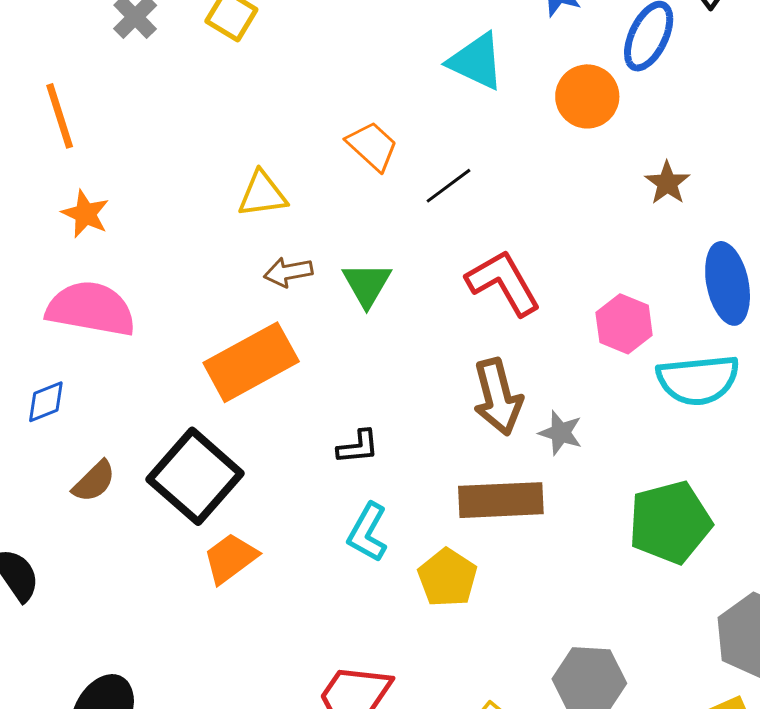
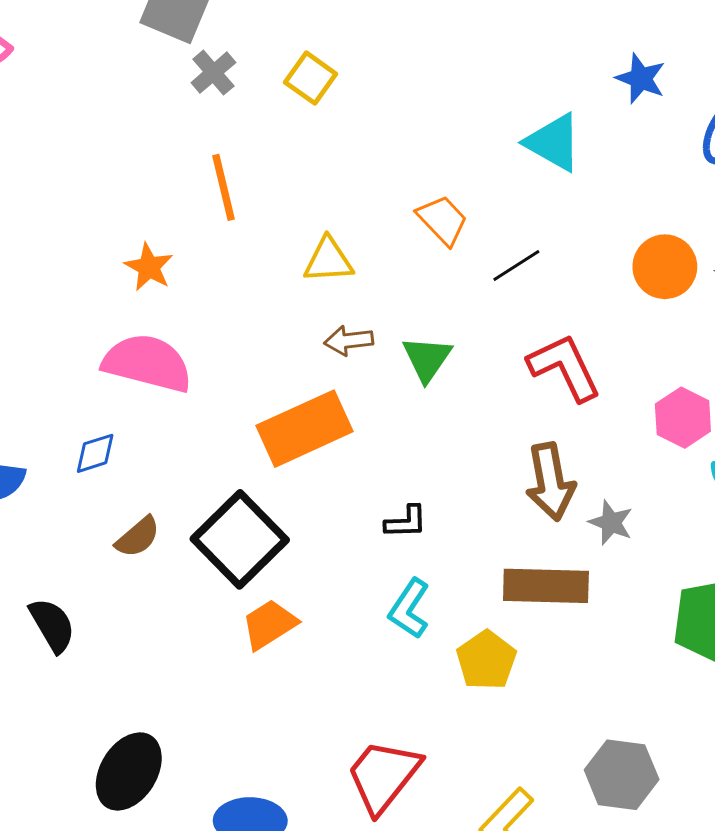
orange circle: (587, 96) -> (665, 267), moved
orange line: (60, 116) -> (224, 187), moved

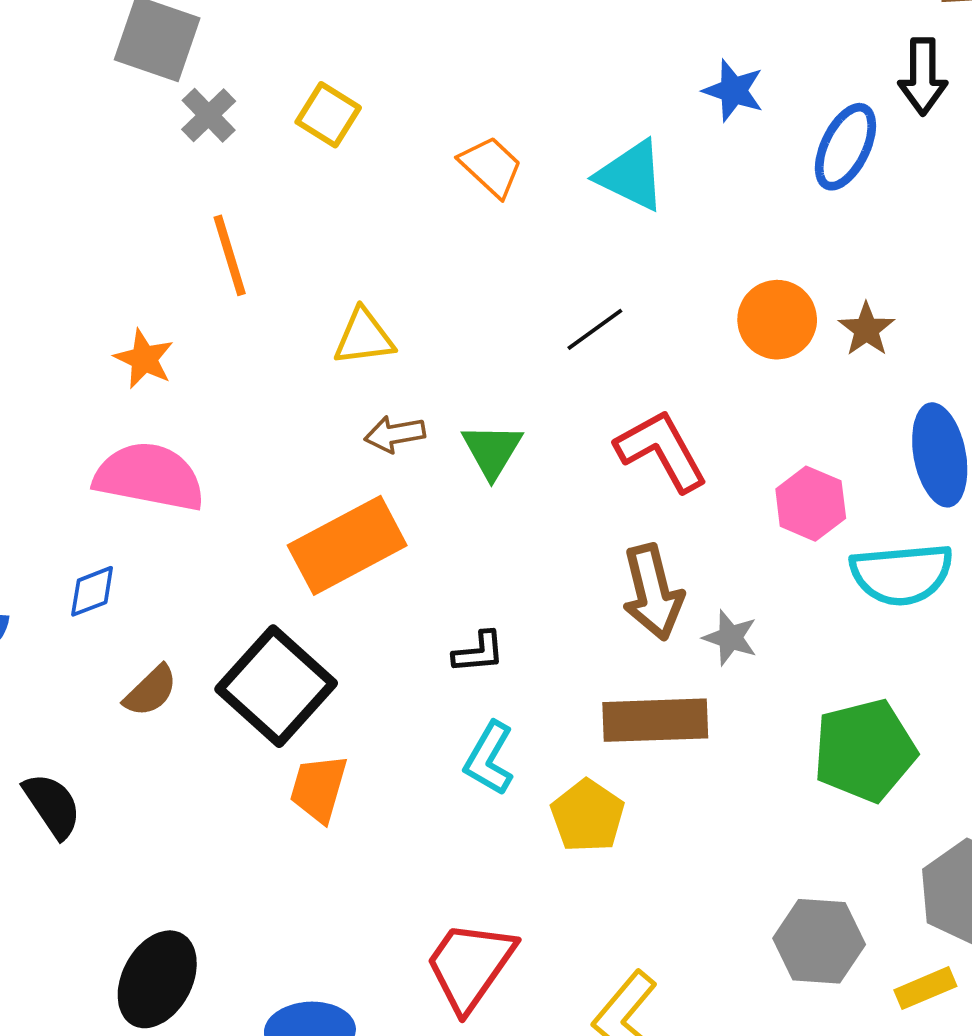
orange trapezoid: (442, 220) -> (491, 167), moved
orange trapezoid: (269, 624) -> (319, 788), turned -38
gray hexagon: (622, 775) -> (819, 941), moved

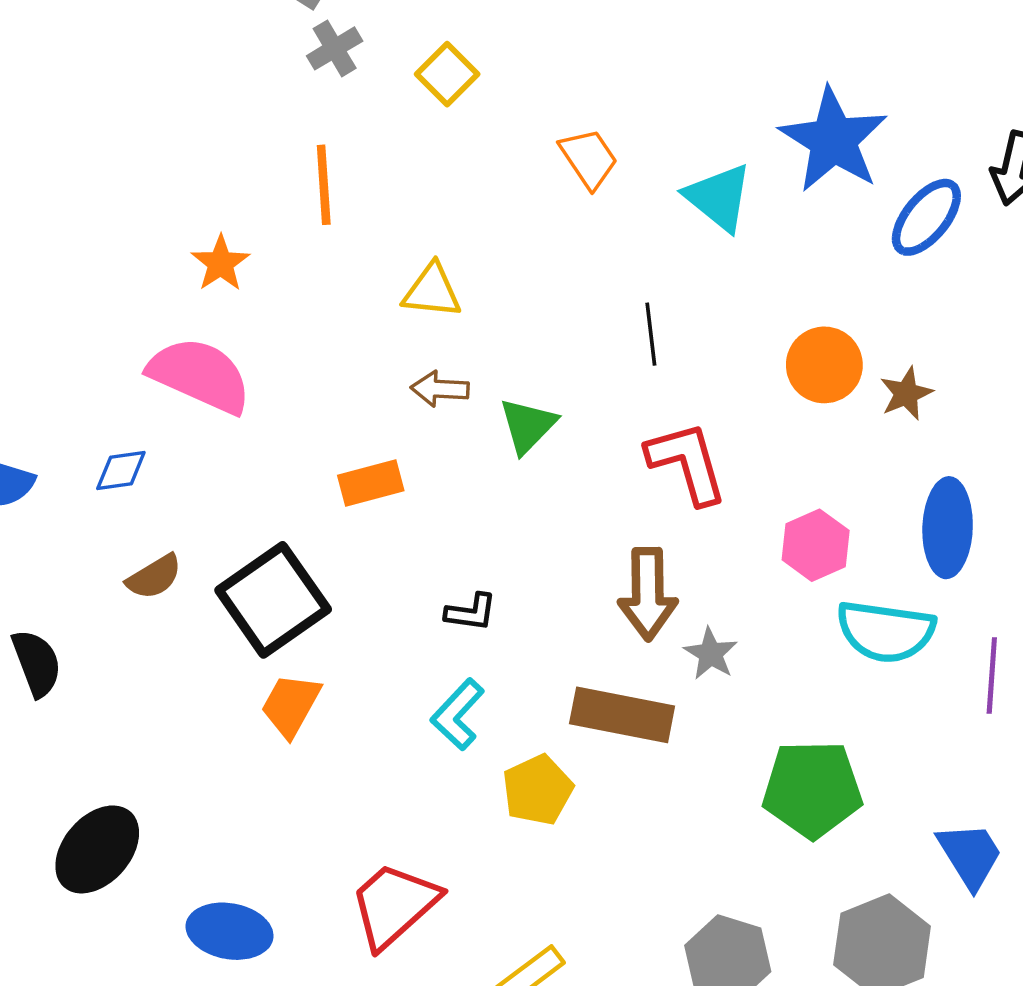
blue star: (733, 91) -> (833, 140), size x1.8
black line: (595, 329) -> (651, 334), turned -74
orange rectangle: (347, 545) -> (371, 483), size x0.6

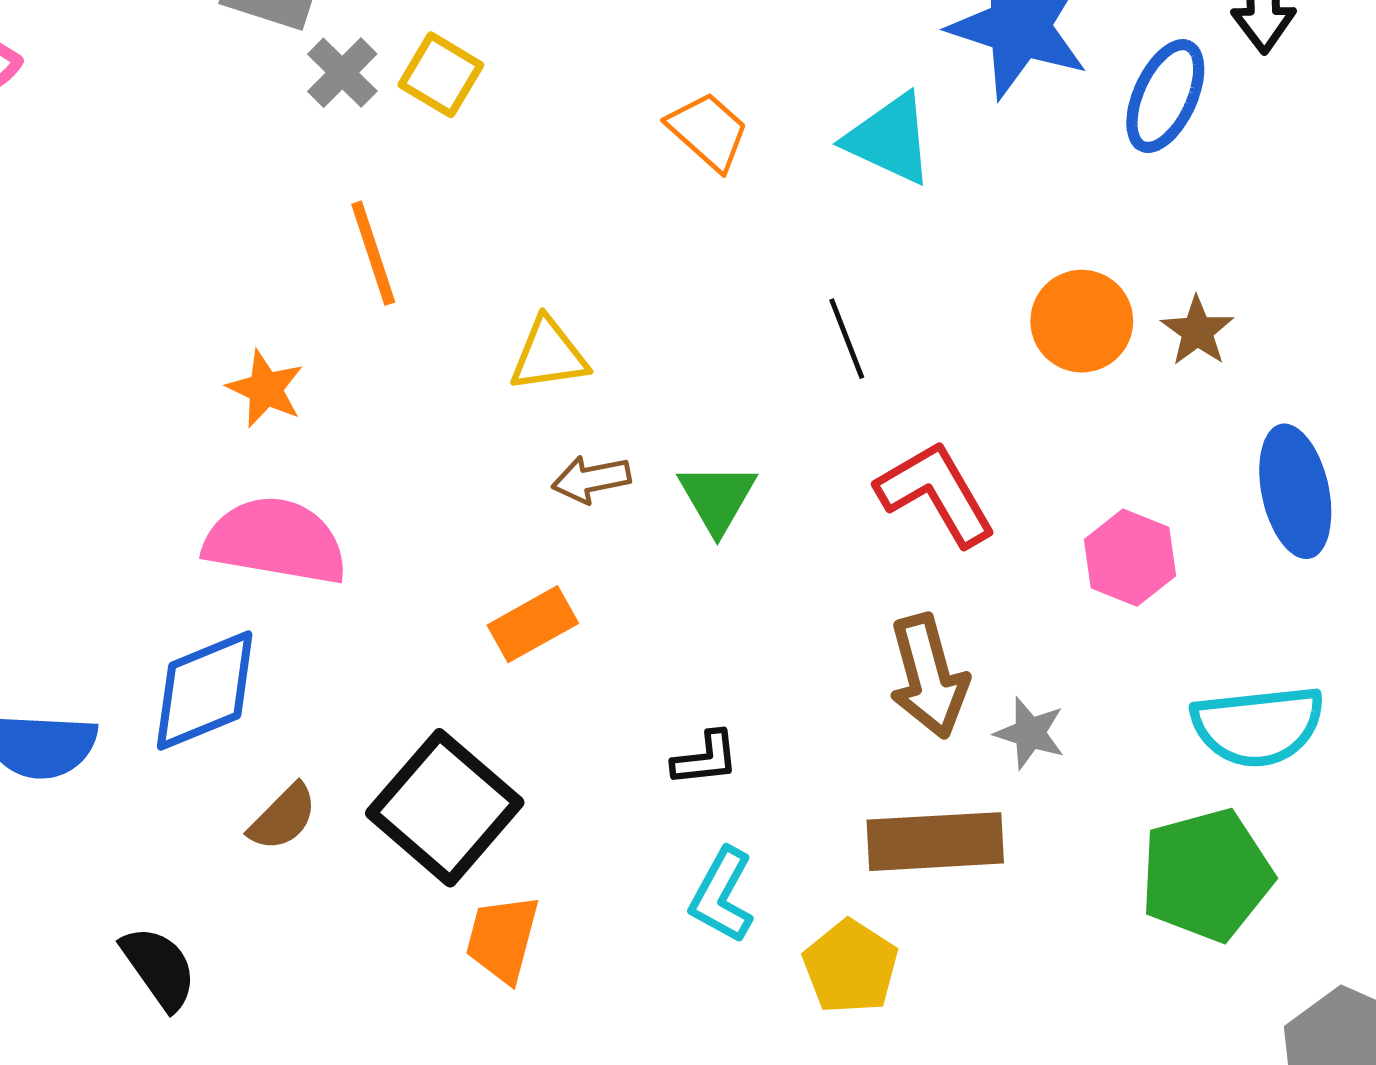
yellow square: (447, 74) -> (441, 75), moved
blue diamond: (121, 470) -> (205, 690), size x1.8
cyan semicircle: (886, 631) -> (1258, 726), moved

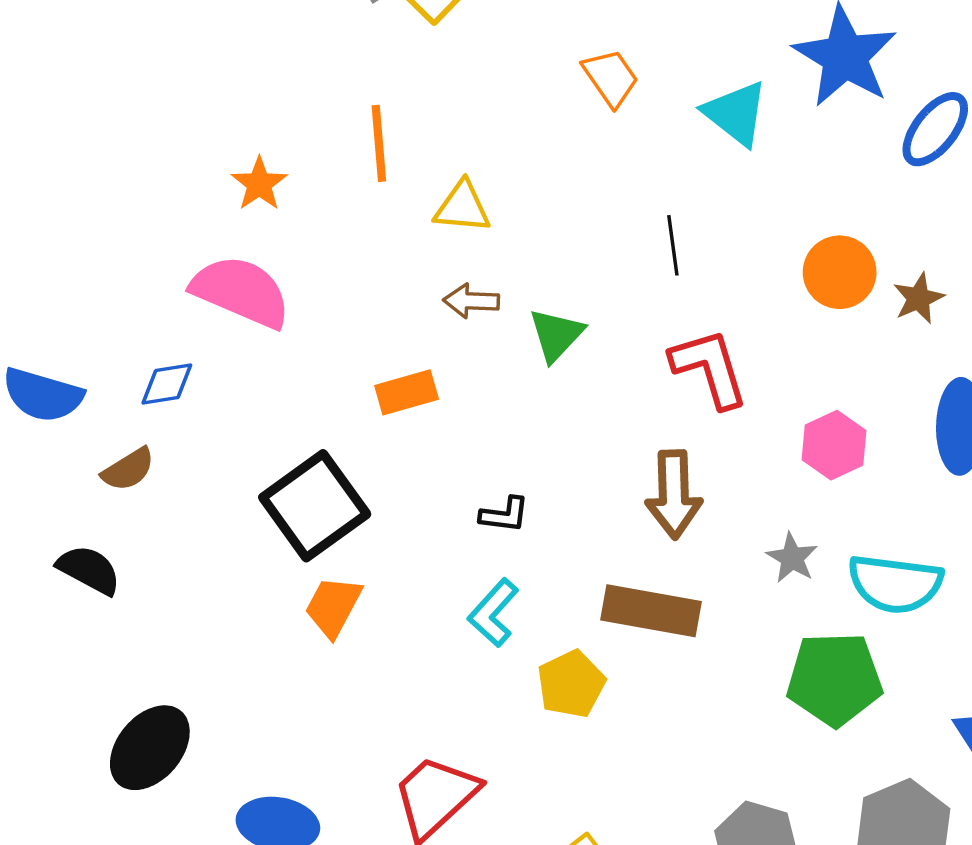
orange line: (373, 253) -> (379, 143), moved
blue diamond: (205, 690) -> (167, 384), size x0.6
gray star: (1030, 733) -> (792, 558), moved
brown semicircle: (283, 817) -> (128, 469), moved
black semicircle: (159, 968) -> (89, 570), turned -40

